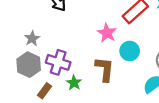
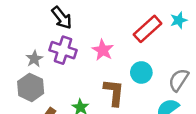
pink star: (107, 33) -> (103, 50), moved
purple cross: (58, 62) -> (63, 50), moved

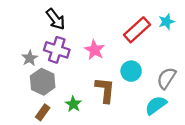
gray hexagon: (31, 87) -> (43, 82), moved

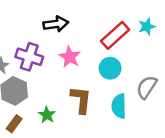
black arrow: (56, 19) -> (56, 24), moved, turned -60
cyan circle: (131, 71) -> (110, 68), moved
cyan semicircle: (156, 105) -> (119, 106), moved, turned -55

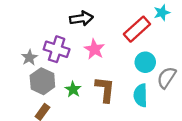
cyan star: (147, 27) -> (162, 13), moved
cyan circle: (110, 68) -> (145, 62), moved
green star: (47, 115) -> (73, 89), moved

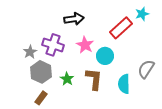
cyan circle: (145, 62) -> (105, 56), moved

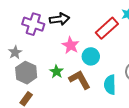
purple cross: (53, 45) -> (33, 24), moved
green star: (67, 79) -> (56, 72), moved
brown L-shape: (94, 79) -> (80, 80), turned -35

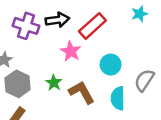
red rectangle: (107, 28) -> (92, 26), moved
cyan circle: (91, 56) -> (111, 65), moved

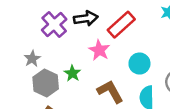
purple cross: (26, 26) -> (54, 25), turned 30
green star: (54, 83) -> (72, 73), moved

